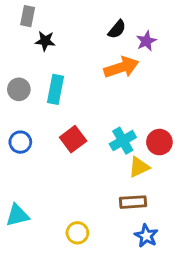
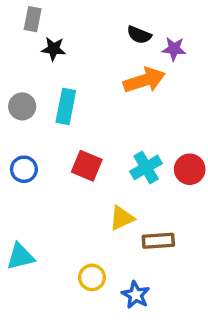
black semicircle: (117, 29) -> (139, 35), turned 72
purple star: (146, 41) -> (174, 49), turned 30
red square: (73, 139) -> (87, 166), turned -30
yellow triangle: (139, 167) -> (122, 218), moved
blue star: (146, 236) -> (136, 295), moved

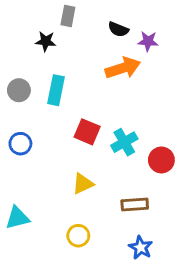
gray rectangle: (33, 19) -> (68, 16), moved
red square: (87, 166) -> (87, 132), moved
red circle: (190, 169) -> (161, 160), moved
yellow triangle: (122, 218) -> (83, 184), moved
blue star: (136, 295) -> (141, 248), moved

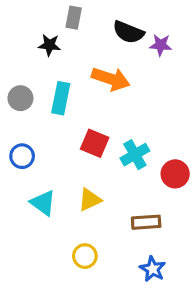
black semicircle: (118, 29) -> (128, 32), size x1.4
orange arrow: (123, 68) -> (111, 79), moved, turned 36
cyan triangle: (17, 218) -> (43, 203), moved, turned 50

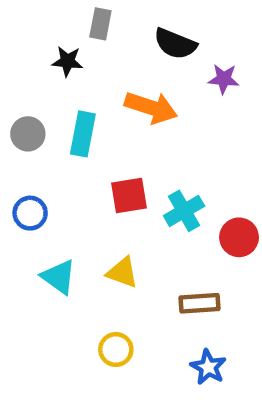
purple star: (161, 45) -> (224, 79), moved
red square: (95, 143) -> (129, 196), turned -32
yellow triangle: (90, 200) -> (122, 272), turned 45

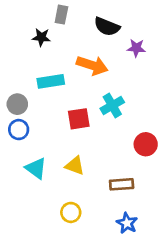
gray circle: (28, 134) -> (17, 104), moved
cyan rectangle: (83, 134) -> (51, 81), turned 70
cyan cross: (184, 211) -> (112, 105), moved

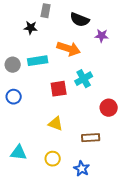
gray circle: (17, 104) -> (13, 65), moved
cyan triangle: (36, 168) -> (19, 153), moved, turned -30
blue star: (127, 223) -> (82, 169), moved

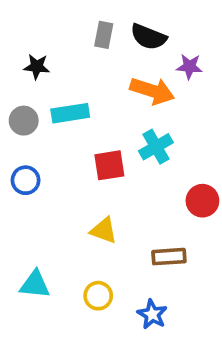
gray rectangle: (46, 11) -> (104, 35), moved
black star: (31, 28) -> (37, 67), moved
orange arrow: (69, 49) -> (152, 91), moved

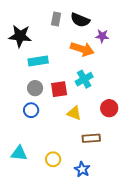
black star: (37, 67) -> (20, 36), size x1.6
gray circle: (24, 121) -> (35, 88), moved
blue circle: (26, 180) -> (31, 110), moved
yellow triangle: (104, 231) -> (74, 113), moved

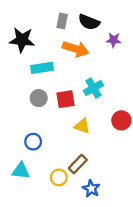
orange arrow: (82, 49) -> (76, 49), moved
blue circle: (31, 110) -> (33, 142), moved
brown rectangle: (91, 138) -> (78, 164), moved, turned -42

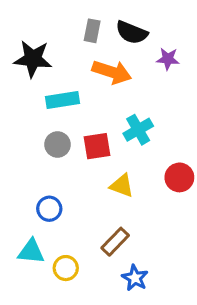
yellow circle: (59, 177) -> (66, 268), moved

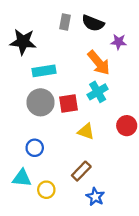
orange arrow: (112, 72) -> (99, 63), moved, turned 32
gray circle: (58, 144) -> (41, 102), size x1.5

